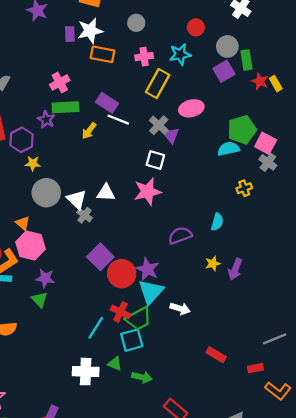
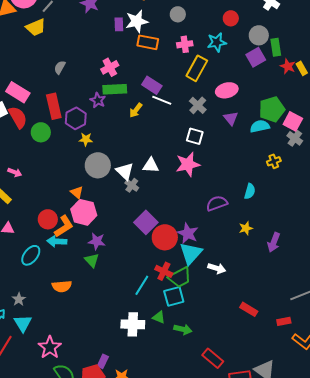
purple triangle: (171, 135) -> (231, 118), moved
purple arrow: (235, 269) -> (274, 242), moved

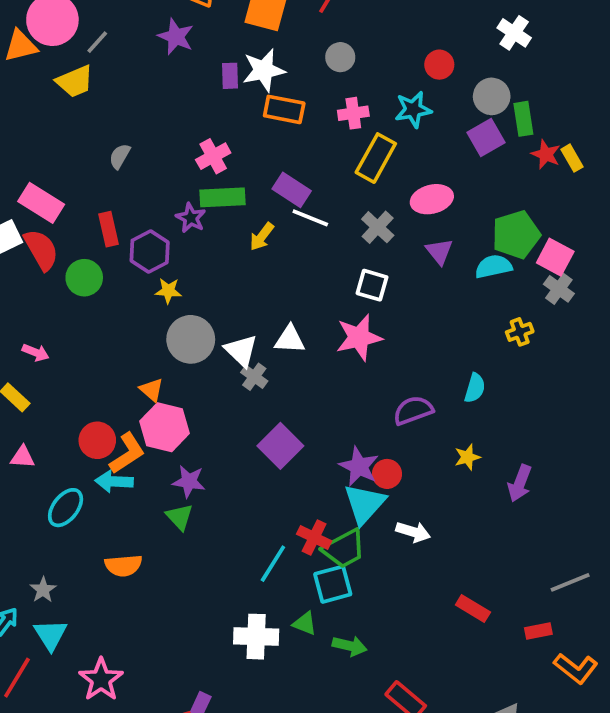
red rectangle: (54, 106) -> (108, 229), size x0.7
red circle: (165, 237) -> (387, 474), moved, size x0.6

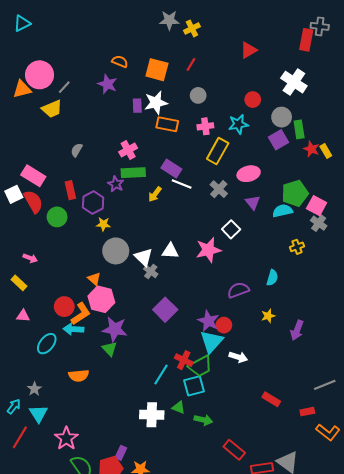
white cross: (514, 33) -> (294, 82), size x1.4
white square: (372, 285) -> (231, 229), moved, turned 30
purple star: (189, 481) -> (115, 329), size x1.4

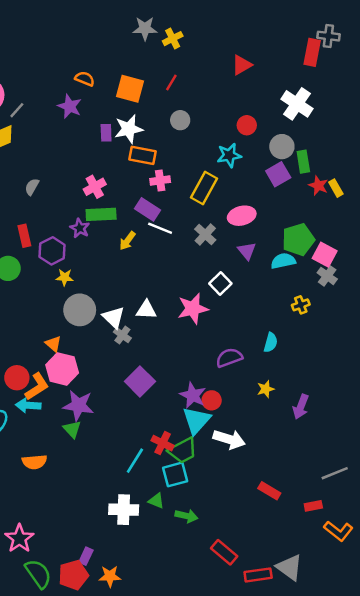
pink cross: (205, 126) -> (160, 180), moved
white arrow: (238, 357) -> (229, 439), size x1.4

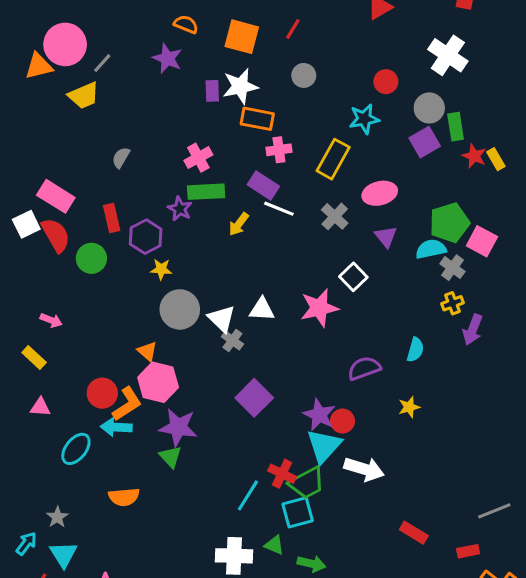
gray cross: (327, 276) -> (453, 268), moved
purple arrow: (301, 407) -> (473, 330), moved

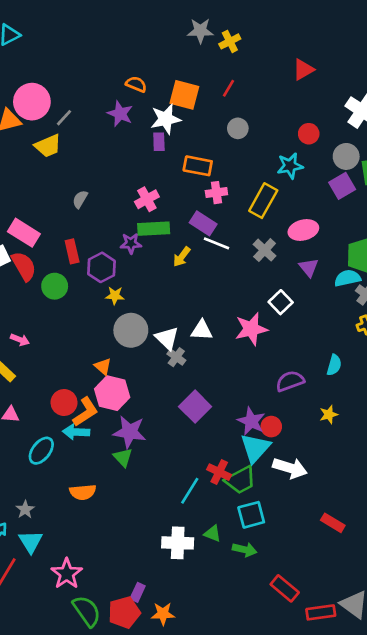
white star: (240, 86) -> (166, 119), moved
purple star: (180, 209) -> (131, 243), turned -30
cyan square: (298, 512) -> (251, 515), moved

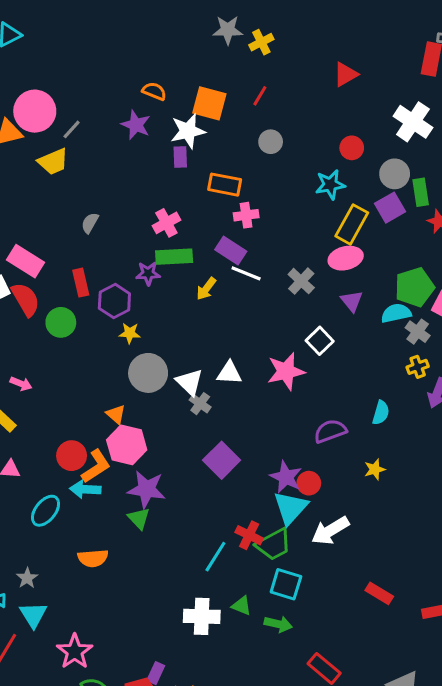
yellow rectangle: (263, 201) -> (352, 224), moved
white arrow: (290, 468) -> (330, 531), turned 132
cyan square: (251, 515) -> (286, 584), turned 32

